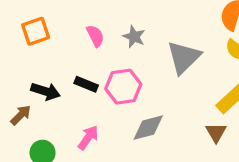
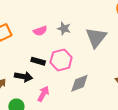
pink semicircle: (95, 36) -> (40, 31), turned 104
black arrow: (46, 91) -> (24, 77), moved

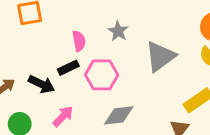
pink semicircle: (40, 31) -> (79, 41), moved, turned -96
black rectangle: (38, 61) -> (68, 68), turned -56

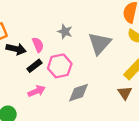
black arrow: (41, 84) -> (16, 49), moved
pink arrow: (63, 116) -> (37, 91), moved, turned 35

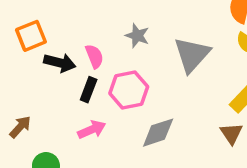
black rectangle: (34, 66) -> (89, 90), turned -32

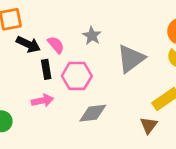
pink semicircle: (94, 56) -> (56, 45), turned -30
black rectangle: (89, 90) -> (46, 69), turned -42

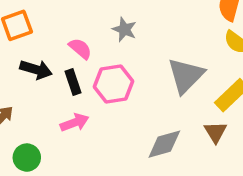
black arrow: (28, 44) -> (36, 69), moved
gray triangle: (131, 59) -> (186, 76), moved
gray diamond: (93, 113) -> (164, 144), moved

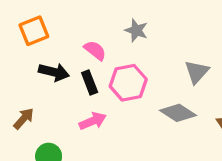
gray triangle: (186, 76) -> (197, 72), size x0.7
gray diamond: (164, 144) -> (178, 113), moved, turned 51

